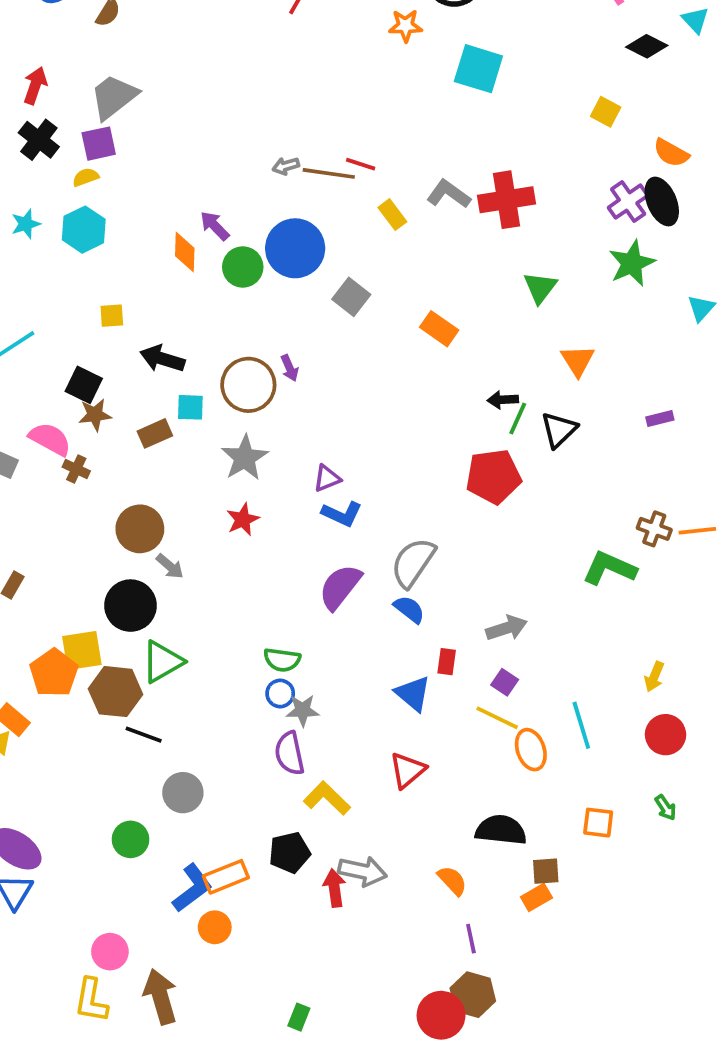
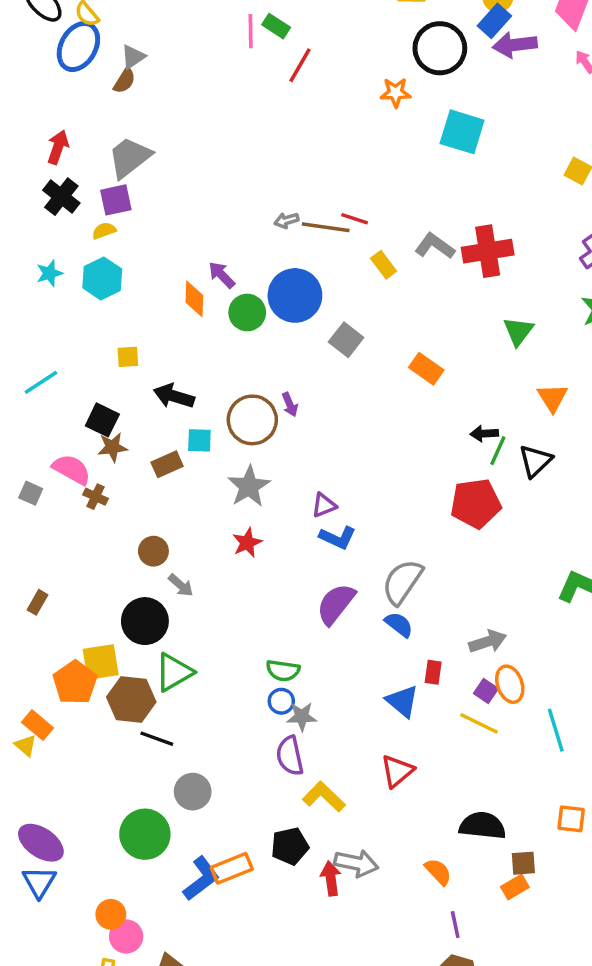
brown circle: (140, 529) -> (153, 551), size x0.7
orange ellipse: (531, 750) -> (510, 684), moved
green circle: (131, 839) -> (145, 834), size x1.5
orange circle: (215, 927) -> (111, 914), moved

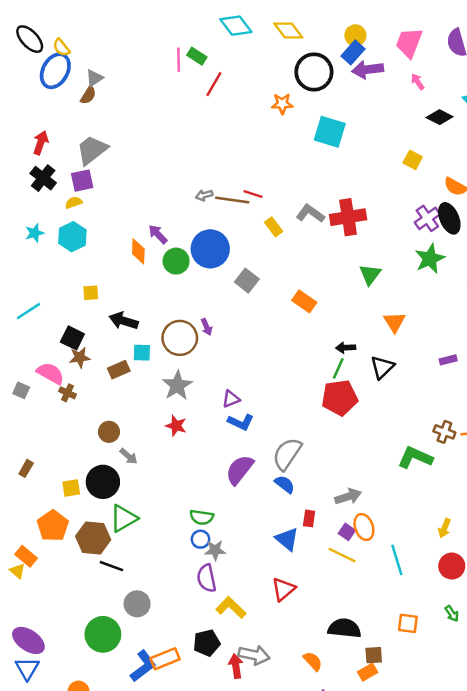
green line: (498, 451) -> (338, 368), moved
red star: (247, 543) -> (176, 426), turned -30
yellow square: (101, 662) -> (71, 488), moved, size x0.7

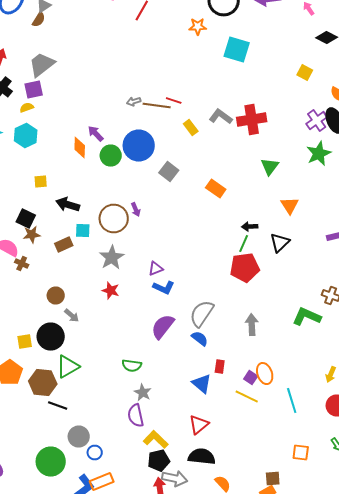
gray arrow: (348, 496) -> (252, 324), moved, turned -75
blue circle: (200, 539) -> (95, 452), moved
gray star: (215, 550) -> (143, 392), turned 30
black semicircle: (344, 628) -> (202, 456), moved
black pentagon: (207, 643) -> (159, 460), moved

